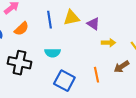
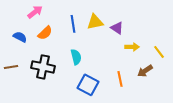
cyan semicircle: (52, 53) -> (76, 57), turned -105

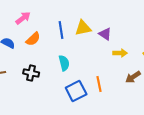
black cross: (43, 67) -> (31, 73), size x0.7
orange line: (120, 79) -> (99, 84), moved
blue square: (88, 85) -> (76, 91), turned 35

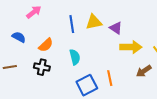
orange semicircle: (33, 39) -> (46, 45), moved
yellow arrow: (120, 53) -> (131, 47), size x1.5

